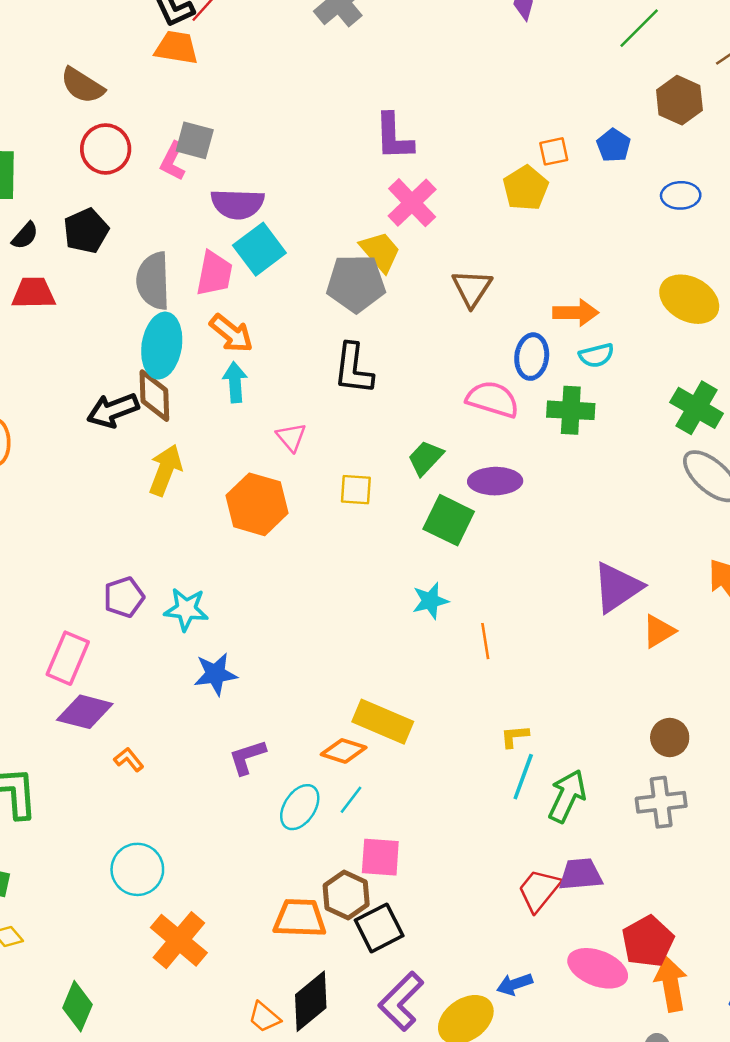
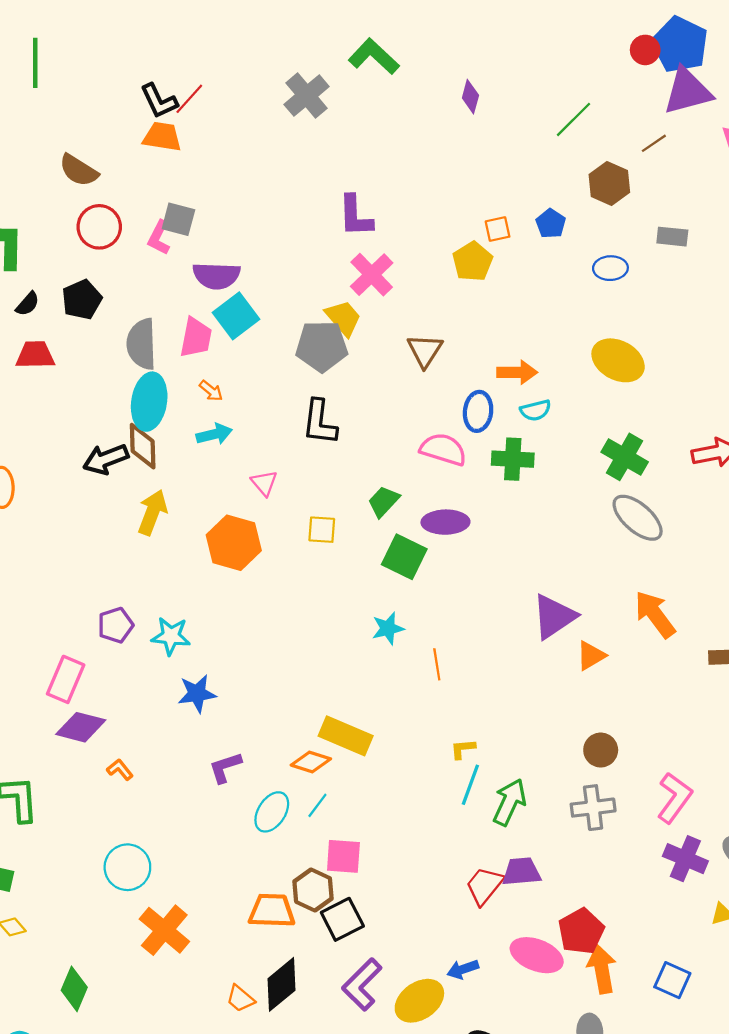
orange arrow: (231, 333) -> (211, 391), size x0.6
cyan arrow: (235, 382) -> (214, 434), turned 80

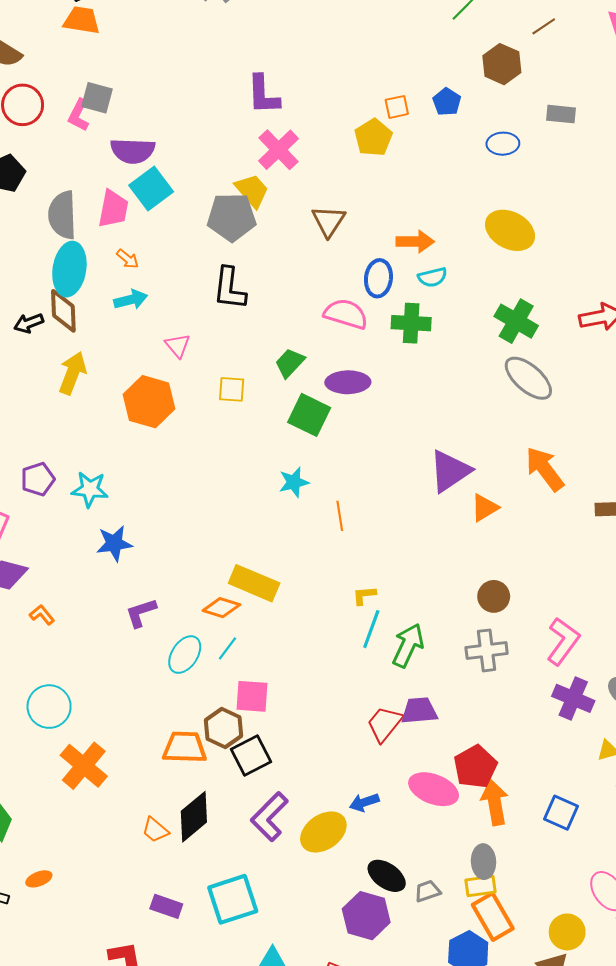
black arrow: (106, 459) -> (29, 323), size x0.7

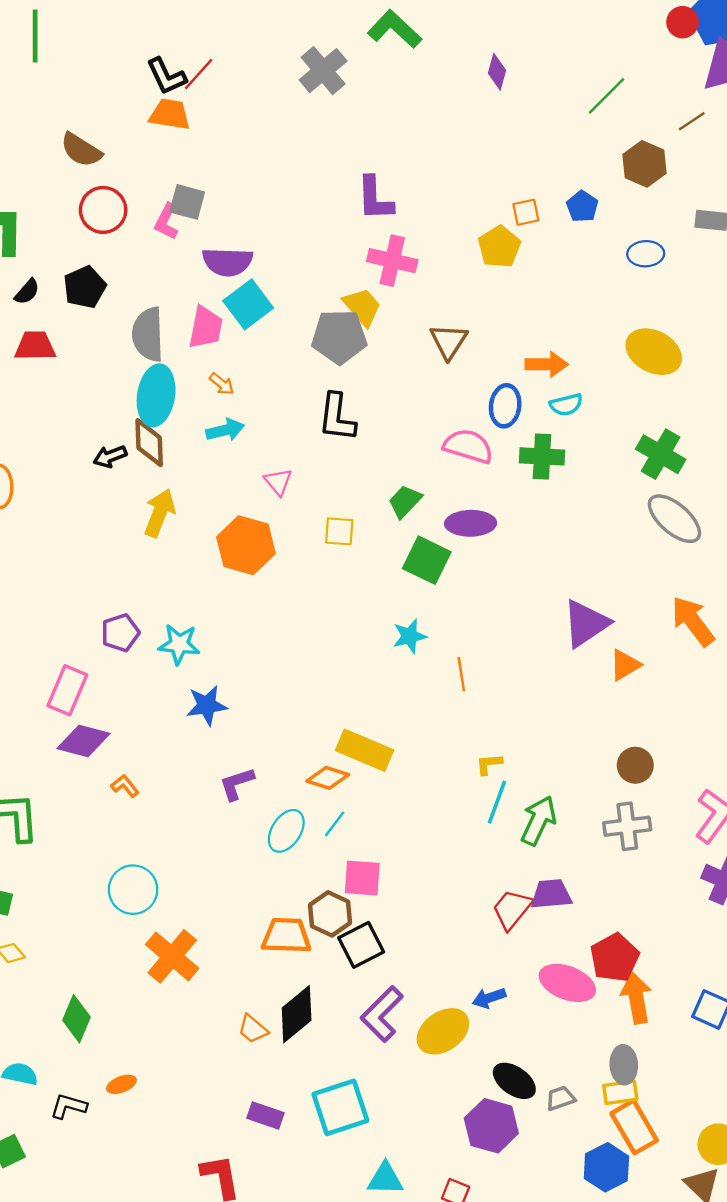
pink cross: (279, 150) -> (392, 261), turned -33

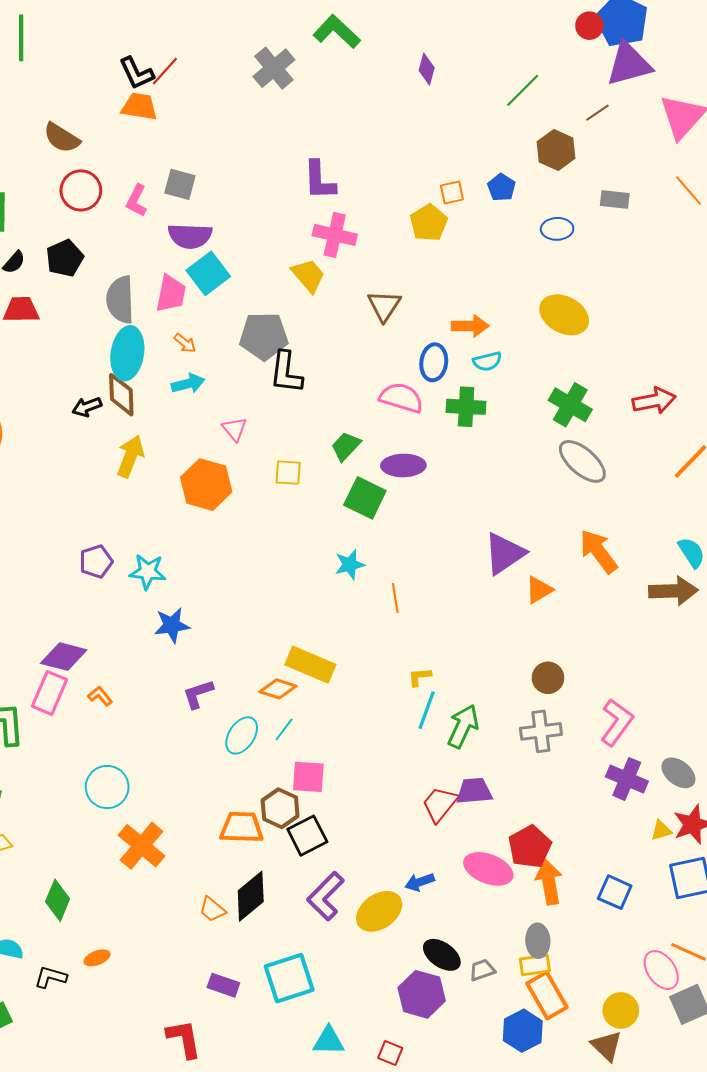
gray square: (187, 202) -> (180, 184), moved
gray pentagon: (339, 337) -> (264, 336), moved
pink rectangle: (67, 690) -> (50, 693), moved

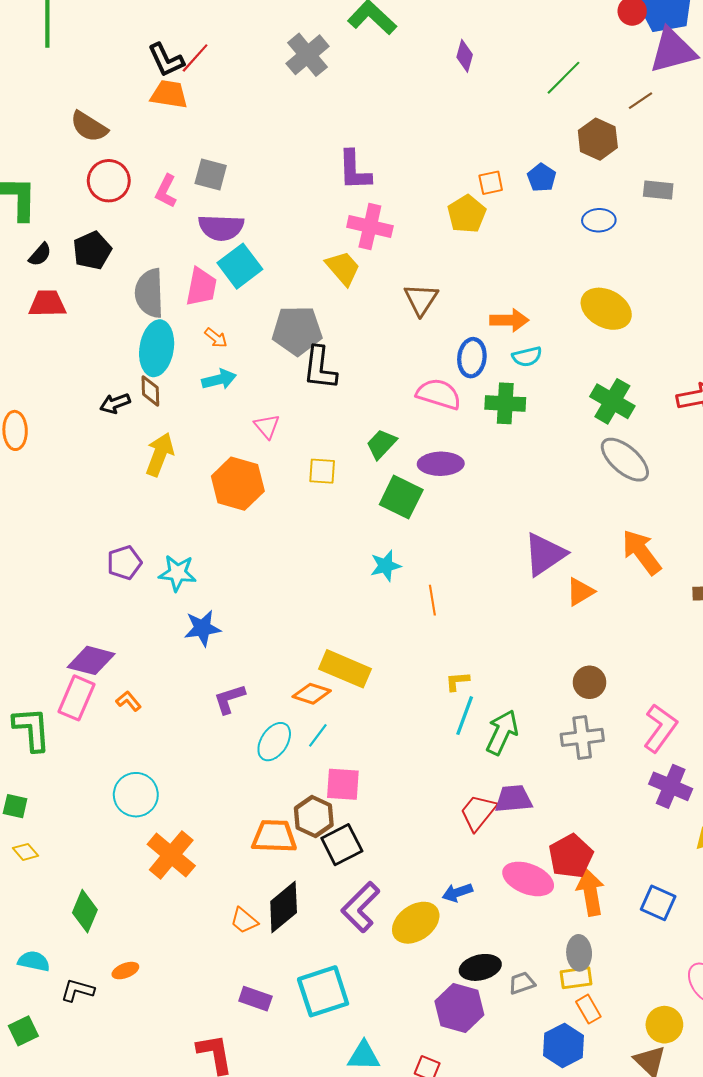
brown diamond: (121, 395) -> (150, 391), size x0.7
black ellipse: (442, 955) -> (480, 967), turned -48
orange rectangle: (547, 995) -> (588, 1009), size x0.6

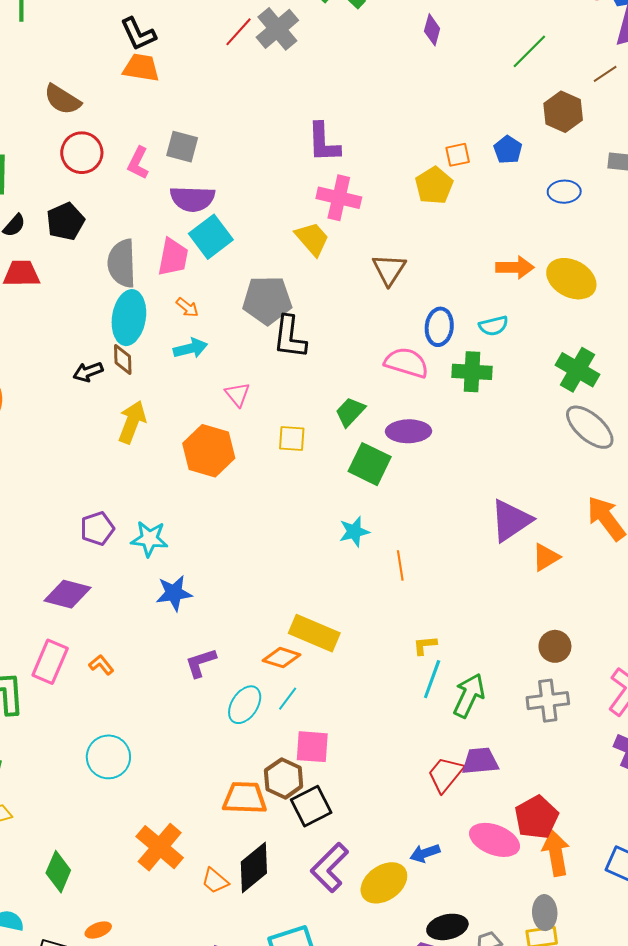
red line: (195, 58) -> (239, 32), moved
orange arrow: (509, 320) -> (515, 267), moved
purple diamond: (91, 660) -> (67, 594), moved
orange cross: (171, 855) -> (160, 847), moved

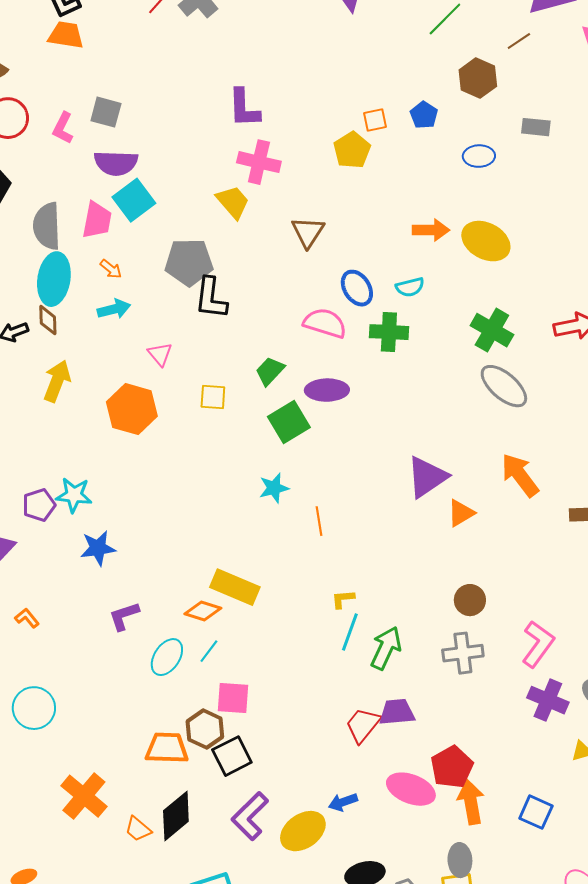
blue ellipse: (439, 327) -> (357, 288), turned -39
green square: (370, 464) -> (289, 422), turned 33
purple pentagon: (97, 529) -> (39, 505), moved

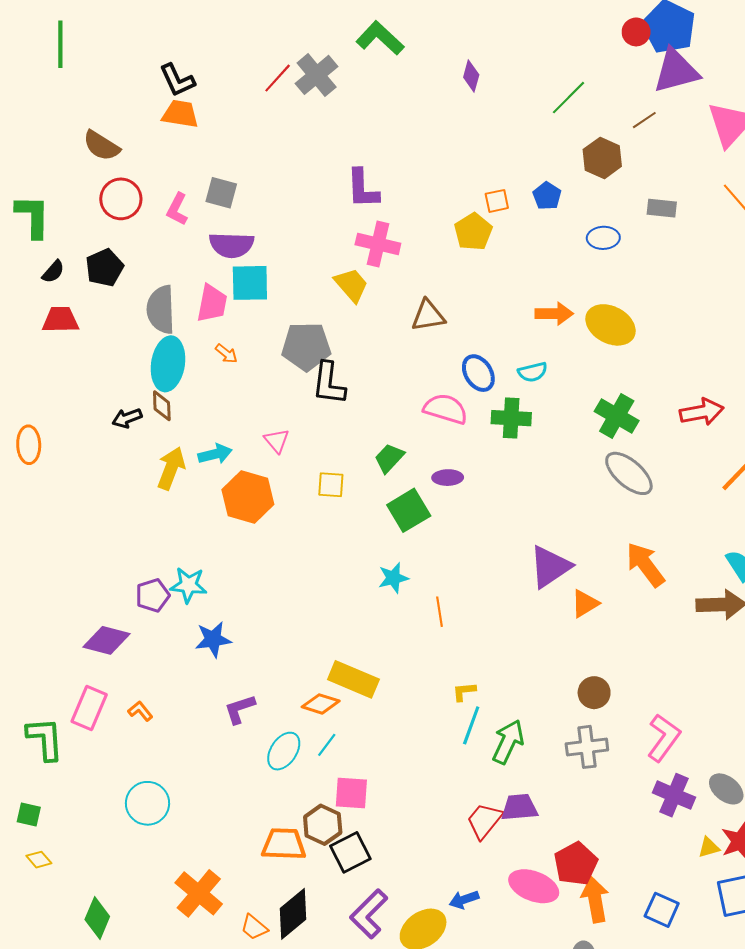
cyan square: (134, 200) -> (250, 283), turned 36
brown triangle: (308, 232) -> (428, 316), turned 48
cyan arrow: (114, 309) -> (215, 454), moved
purple ellipse: (327, 390) -> (448, 478), size x0.7

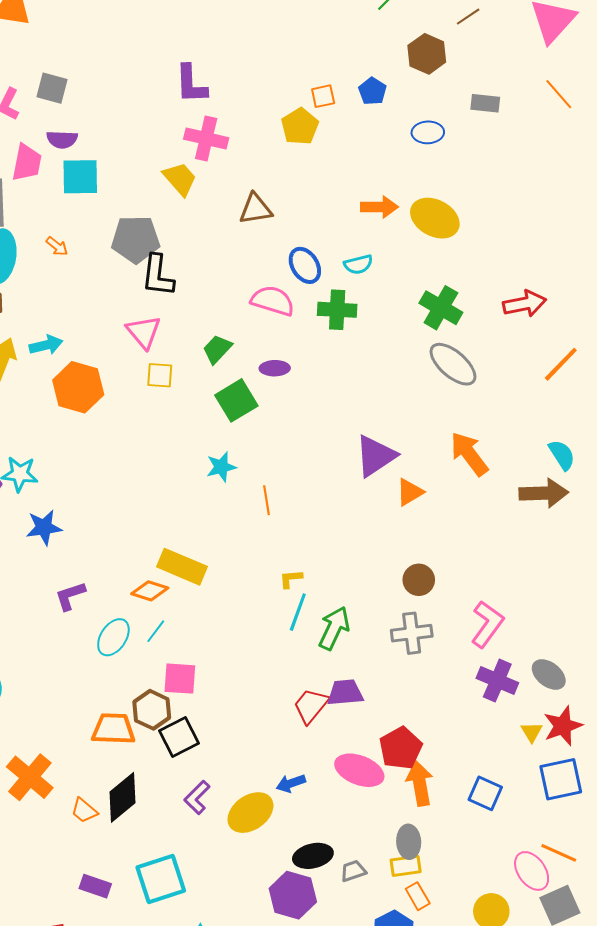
purple semicircle: (231, 245) -> (62, 139), size x0.7
pink trapezoid: (212, 303) -> (27, 163), moved
pink triangle: (277, 441) -> (144, 332), moved, size x1.4
yellow triangle: (709, 847) -> (532, 732), turned -45
purple L-shape: (369, 914) -> (197, 797), size x0.7

